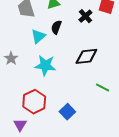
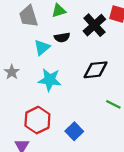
black cross: (85, 16) -> (94, 25), size x1.5
black semicircle: (56, 27) -> (62, 37), turned -120

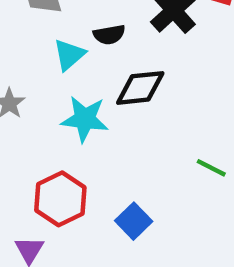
black diamond: (96, 70) -> (140, 88), moved

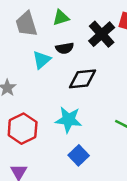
cyan star: (85, 119) -> (68, 120), moved
red hexagon: (60, 199) -> (23, 129), moved

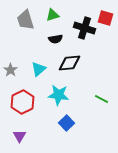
black cross: (102, 34) -> (84, 28), turned -30
cyan triangle: (42, 60) -> (38, 69), moved

